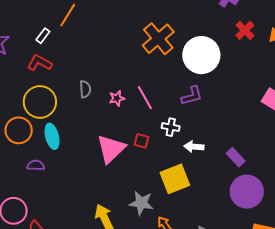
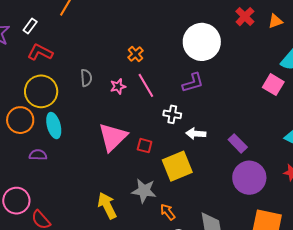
white rectangle: (43, 36) -> (30, 26), moved
orange cross: (158, 39) -> (135, 54), moved, size x0.5
red square: (141, 141) -> (145, 146), moved

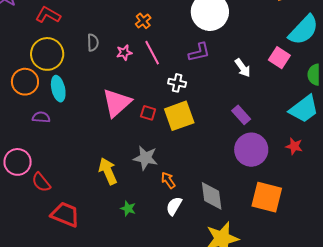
white arrow: (196, 134) -> (243, 68), moved, turned -132
yellow square: (177, 166) -> (179, 116), moved

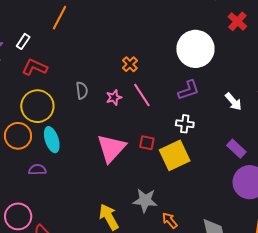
white cross: (177, 83) -> (185, 124), moved
red square: (148, 113) -> (147, 143), moved

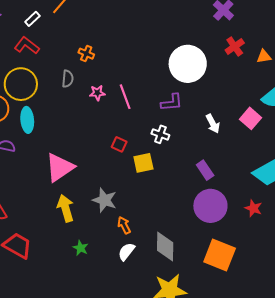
white rectangle: (23, 41) -> (32, 19), moved
orange cross: (130, 64) -> (86, 54), moved, turned -35
pink triangle: (111, 148) -> (60, 167), moved
yellow square: (175, 155) -> (143, 163), size x0.7

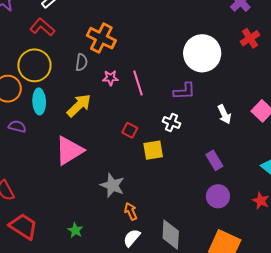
orange cross: (86, 54) -> (101, 38), size x1.8
purple circle: (210, 206) -> (218, 196), size x0.7
yellow arrow: (65, 208) -> (79, 105), moved, turned 60
green star: (81, 248) -> (75, 230), moved

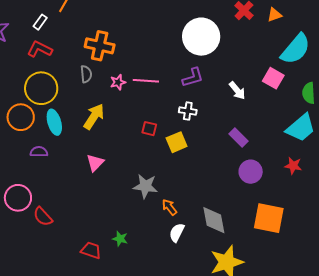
pink line: (138, 83) -> (146, 81), turned -55
pink triangle: (69, 150) -> (95, 163), size x0.6
red trapezoid: (23, 226) -> (91, 250), moved, size x0.7

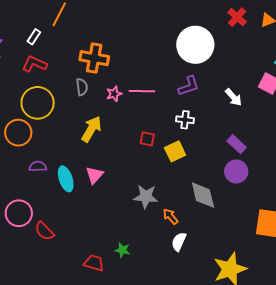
cyan ellipse: (54, 122) -> (66, 179), moved
purple circle: (251, 172) -> (236, 172), moved
gray diamond: (214, 220) -> (203, 195), moved

